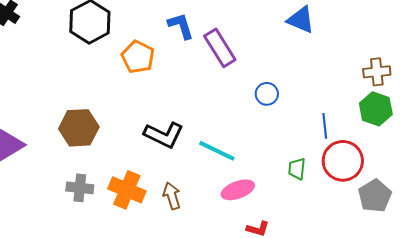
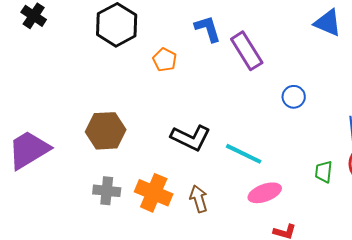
orange pentagon: (138, 57) -> (165, 60), size x0.7

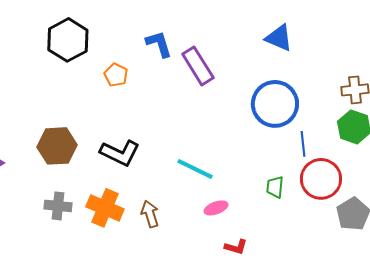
blue circle: (294, 97) -> (275, 104), moved, size x2.0
black L-shape: (191, 138) -> (120, 153), moved
pink ellipse: (265, 193) -> (216, 208), size x0.7

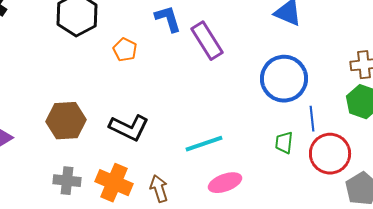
cyan line: (195, 169) -> (204, 144), turned -45
green trapezoid: (275, 187) -> (284, 143), moved
pink ellipse: (216, 208) -> (225, 183), size x1.4

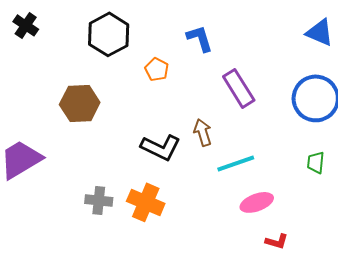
purple rectangle: (207, 41) -> (239, 88), moved
brown hexagon: (66, 121) -> (80, 103), moved
brown arrow: (159, 189) -> (203, 132), moved

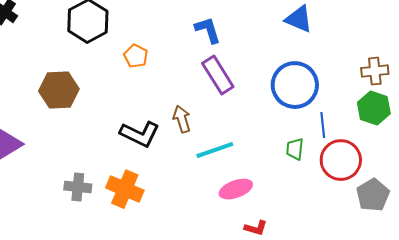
blue L-shape: (200, 38) -> (208, 30), moved

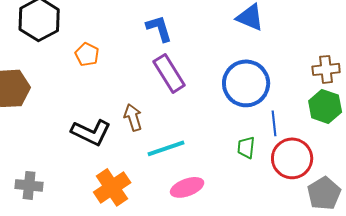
orange cross: (125, 189) -> (112, 187), moved, turned 33

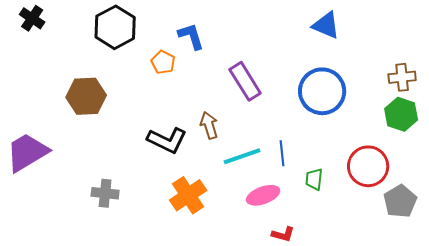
blue L-shape: (159, 28) -> (191, 36), moved
blue line: (274, 123) -> (282, 153), moved
green trapezoid: (246, 147) -> (314, 179), moved

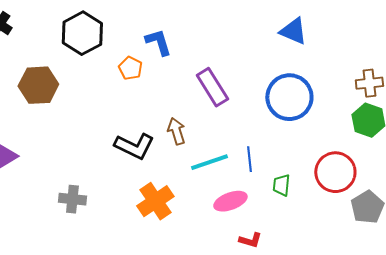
brown hexagon: (86, 96) -> (38, 85), moved

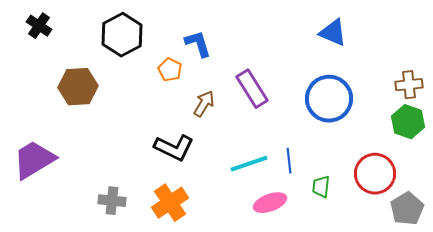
brown arrow: (176, 131) -> (204, 104), moved, turned 48
orange cross: (155, 201) -> (170, 203), moved

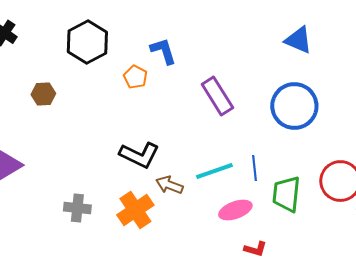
brown hexagon: (78, 87) -> (43, 94), size x0.6
brown arrow: (204, 104) -> (169, 185), moved, turned -100
green trapezoid: (321, 187) -> (286, 194), size x1.6

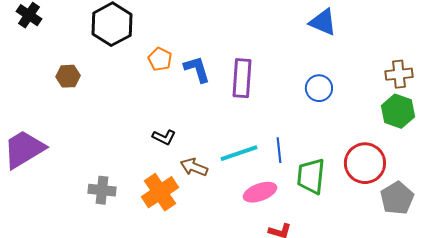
blue L-shape: (163, 51) -> (197, 69), moved
purple rectangle: (217, 96) -> (242, 78), turned 36
blue circle: (294, 106) -> (319, 88), size x0.6
black L-shape: (139, 155) -> (164, 137), size x0.6

